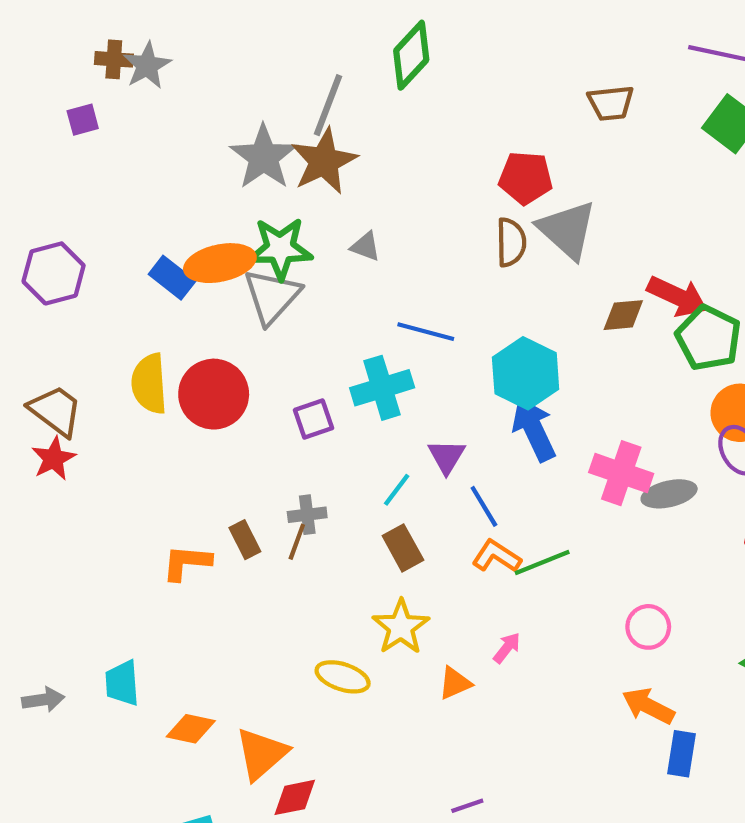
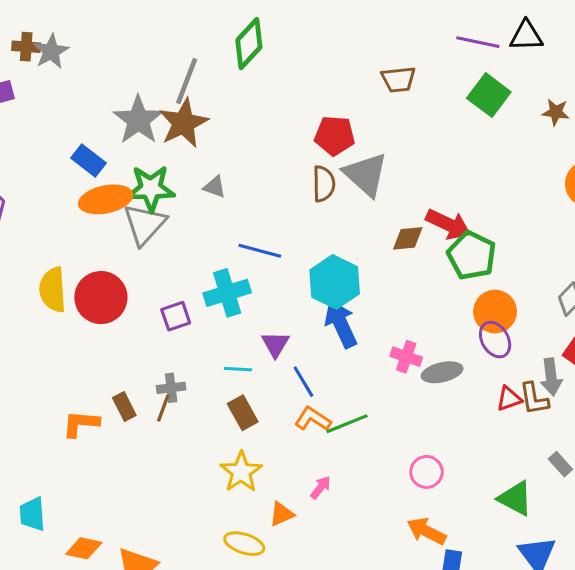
blue rectangle: (172, 278) -> (88, 160), moved
pink cross: (621, 473) -> (406, 357), size x0.7
cyan line: (397, 490) -> (238, 369), turned 56
yellow ellipse: (343, 677) -> (244, 544), moved

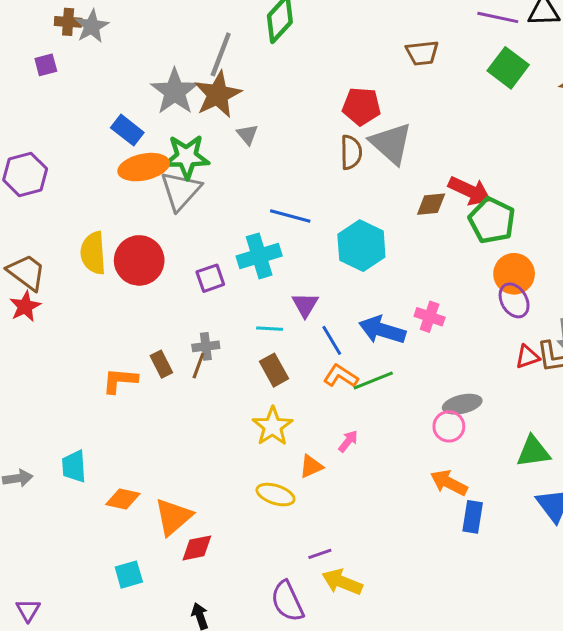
gray triangle: (215, 187) -> (247, 134), moved, turned 30
blue arrow: (341, 324) -> (382, 330), moved, turned -48
gray ellipse: (442, 372) -> (462, 404), moved
green triangle: (515, 498) -> (533, 452), turned -36

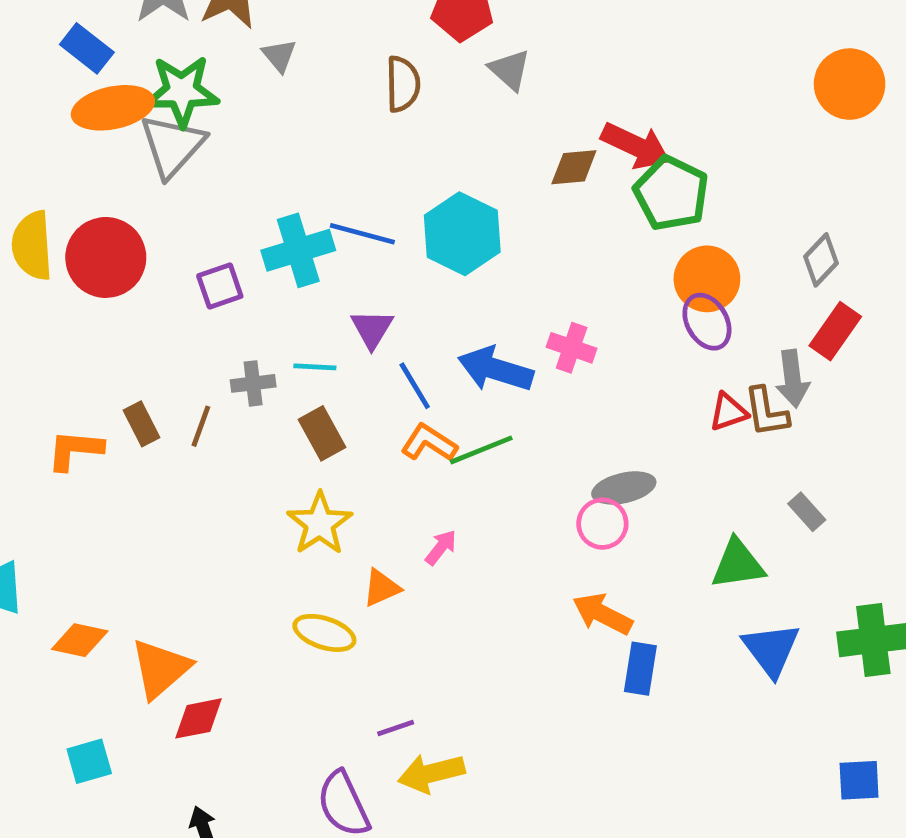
gray triangle: (391, 143) -> (510, 70), size x0.6
brown semicircle: (351, 152) -> (403, 84), moved
blue line: (290, 216) -> (362, 234), moved
gray cross: (206, 346) -> (253, 383), moved
yellow arrow: (342, 582) -> (431, 773), turned -36

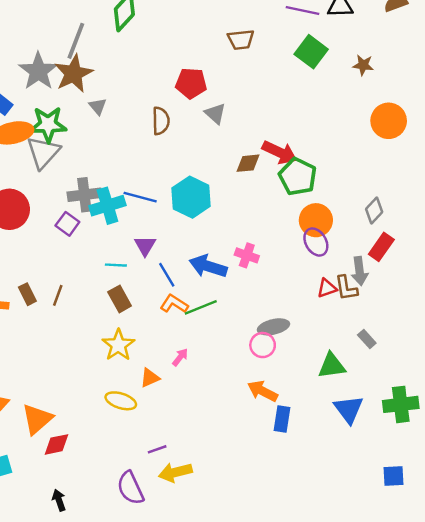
purple square: (220, 286) -> (67, 224), turned -35
gray cross: (253, 383) -> (84, 195), moved, size x1.5

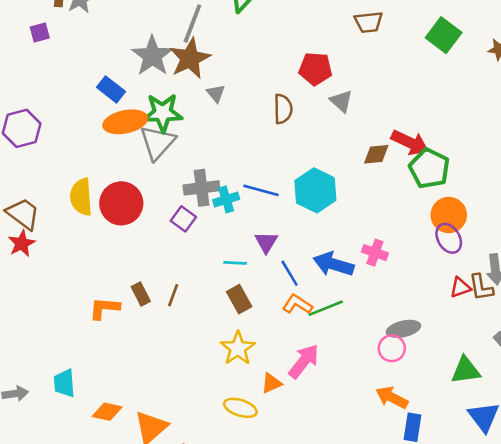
cyan cross: (107, 206) -> (226, 199), size x0.7
pink arrow: (180, 357) -> (304, 361), size x1.8

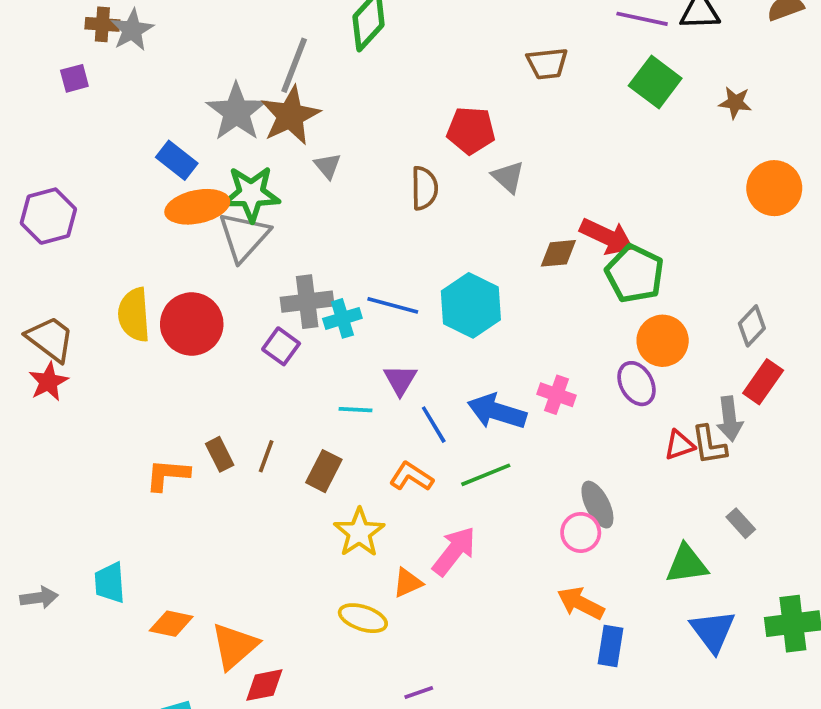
purple ellipse: (449, 238) -> (637, 384), moved
brown rectangle: (239, 299) -> (324, 471), moved, turned 56
orange L-shape: (297, 304) -> (411, 477), moved
gray ellipse: (403, 329) -> (597, 505), turned 76

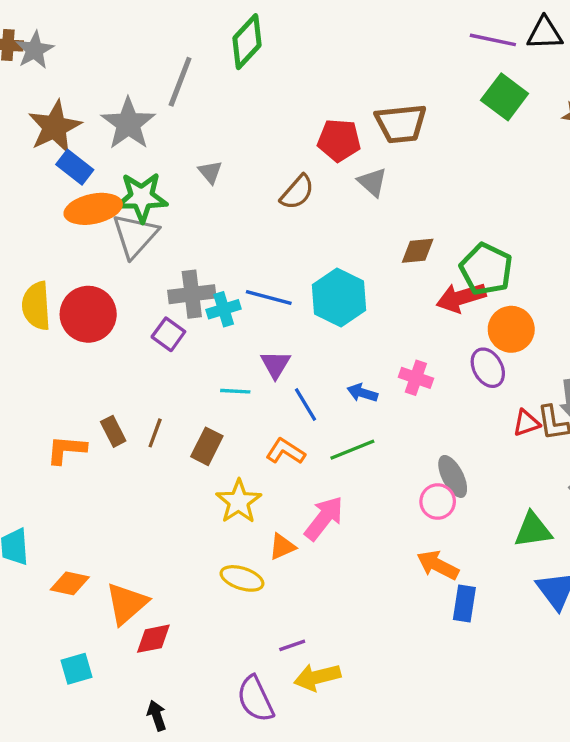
brown trapezoid: (547, 63) -> (401, 124), moved, size x1.4
brown star: (290, 116) -> (55, 127), moved
brown semicircle: (424, 188) -> (297, 192), turned 42
red arrow: (607, 237) -> (461, 298), moved, turned 138
blue arrow: (497, 411) -> (362, 393), size x0.6

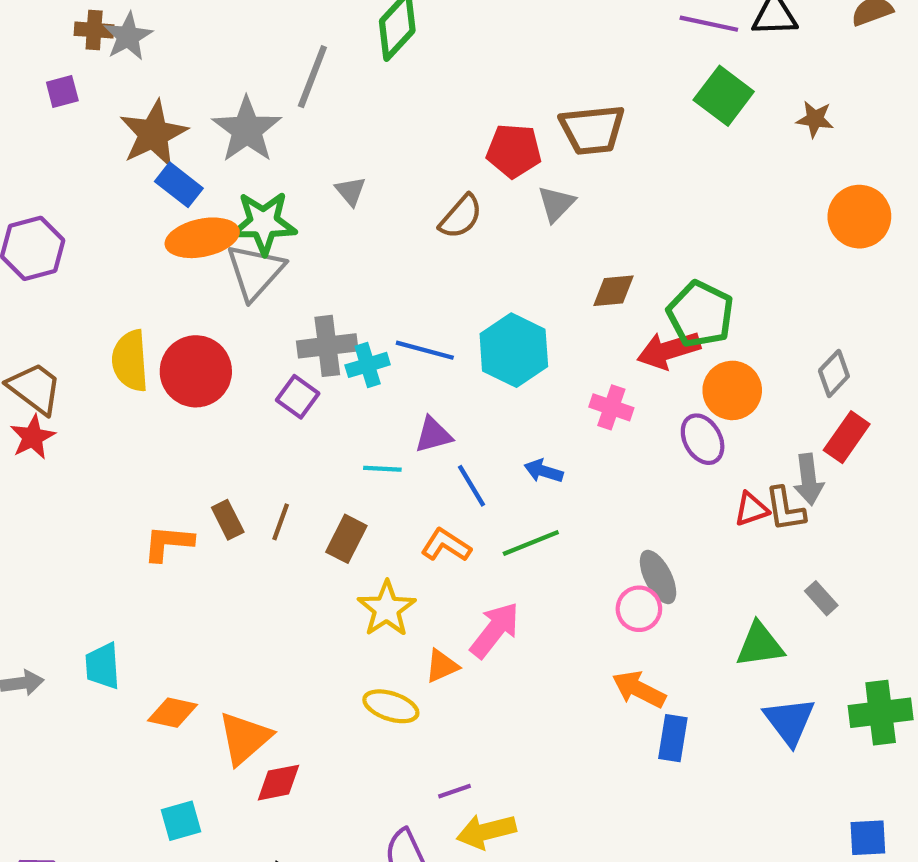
gray triangle: (372, 182) -> (556, 204), turned 32
purple triangle: (275, 364) -> (433, 435), turned 44
pink cross: (416, 378) -> (611, 407), moved

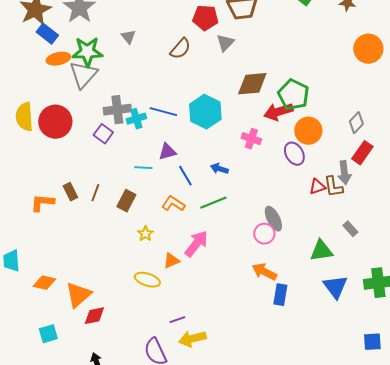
orange ellipse: (202, 238) -> (58, 59), size x0.7
brown diamond: (613, 291) -> (252, 84), size x1.5
yellow star: (387, 609) -> (145, 234), size x0.6

